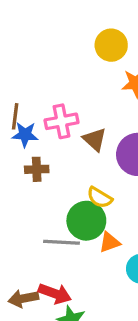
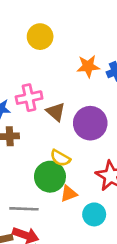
yellow circle: (111, 45) -> (40, 37), moved
gray line: (61, 242) -> (24, 209), moved

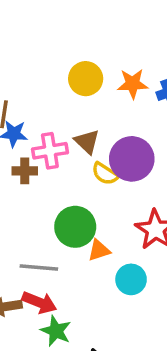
yellow circle: (40, 37) -> (86, 79), moved
pink cross: (29, 98) -> (50, 151), moved
yellow semicircle: (60, 158) -> (105, 174), moved

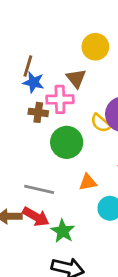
brown triangle: (87, 142) -> (76, 78), moved
green circle: (75, 227) -> (67, 142), moved
green star: (56, 331) -> (63, 231), moved

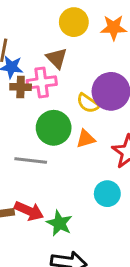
brown cross: (38, 112) -> (21, 87), moved
orange triangle: (88, 182) -> (86, 139), moved
gray line: (39, 189) -> (31, 160), moved

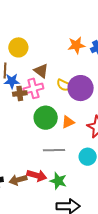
yellow circle: (74, 22) -> (18, 47), moved
yellow semicircle: (88, 103) -> (64, 85), moved
gray line: (31, 160) -> (54, 150), moved

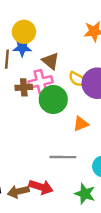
blue star: (12, 81) -> (22, 48), moved
green circle: (46, 118) -> (53, 99), moved
green star: (58, 181) -> (85, 194), moved

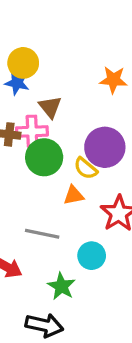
yellow semicircle: (78, 79) -> (86, 168), moved

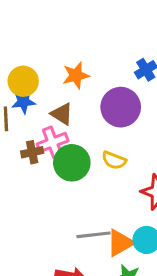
orange star: (113, 80) -> (76, 75), moved
purple circle: (105, 147) -> (121, 107), moved
orange triangle: (74, 195) -> (120, 243), moved, size x1.4

